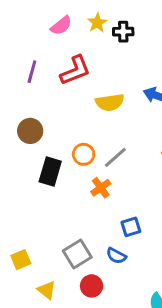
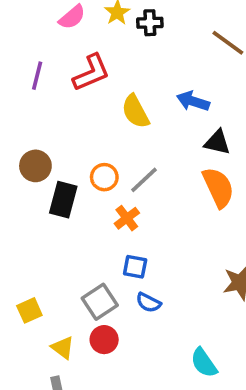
yellow semicircle: (110, 102) -> (135, 111), turned 72
brown circle: (30, 131) -> (35, 166), moved
blue square: (131, 227) -> (135, 267), moved, turned 30
red circle: (92, 286) -> (104, 340), moved

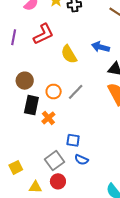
brown circle: (35, 166) -> (25, 81), moved
orange cross: (127, 218) -> (48, 118), moved
yellow triangle: (63, 348) -> (35, 187), turned -32

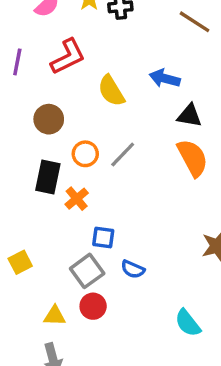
brown circle: (25, 81) -> (49, 119), moved
blue square: (73, 140) -> (103, 237), moved
yellow square: (16, 167) -> (20, 262), moved

